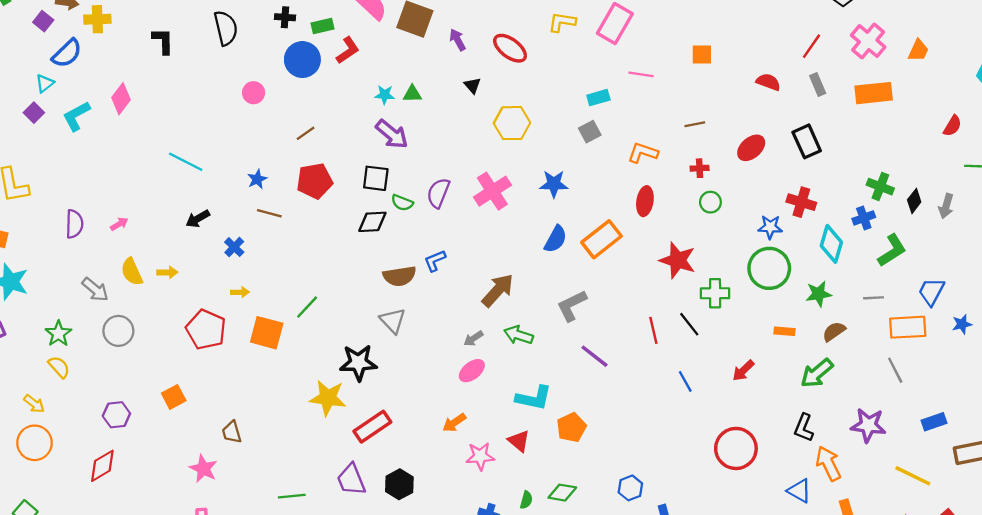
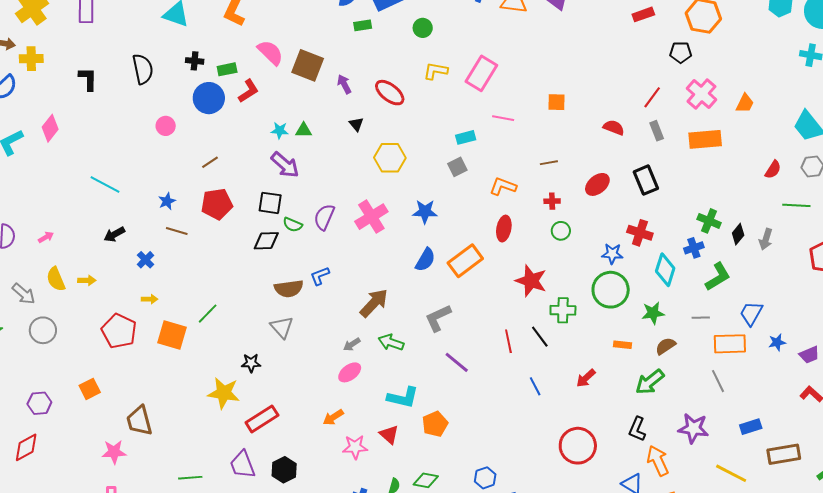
black star: (358, 363) -> (251, 363), size x0.6
brown trapezoid: (232, 432) -> (139, 421), size x1.5
pink star: (203, 469) -> (114, 452), turned -30

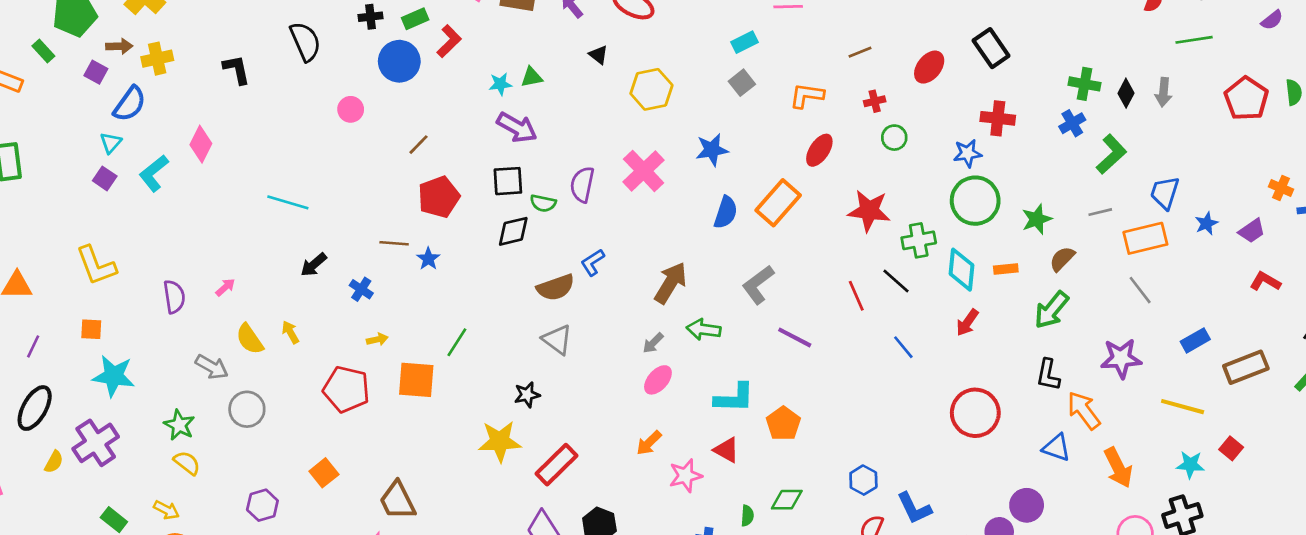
blue star: (167, 201) -> (428, 259), moved
red ellipse: (504, 229) -> (819, 150), turned 35
cyan diamond: (665, 270) -> (962, 270), moved
yellow arrow: (87, 280) -> (290, 332), turned -108

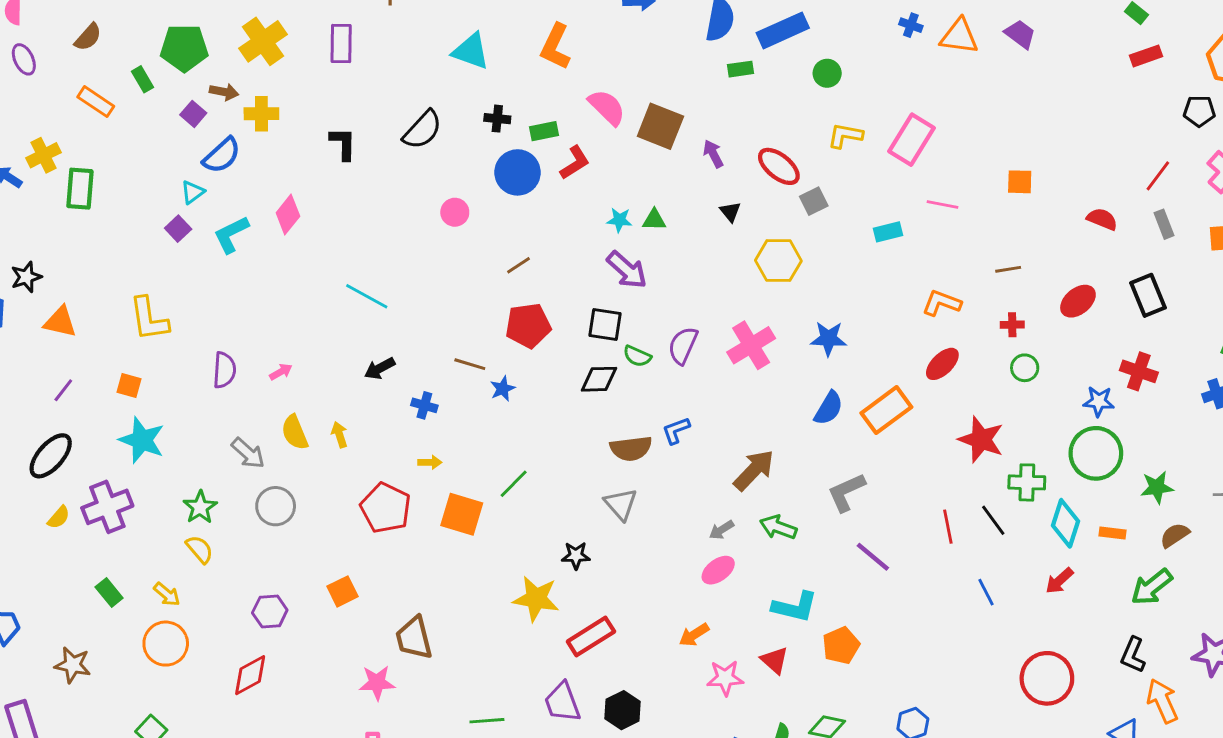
black semicircle: (305, 42) -> (422, 130), turned 54
gray square: (742, 83) -> (814, 201), moved
blue cross: (361, 289) -> (424, 405), turned -30

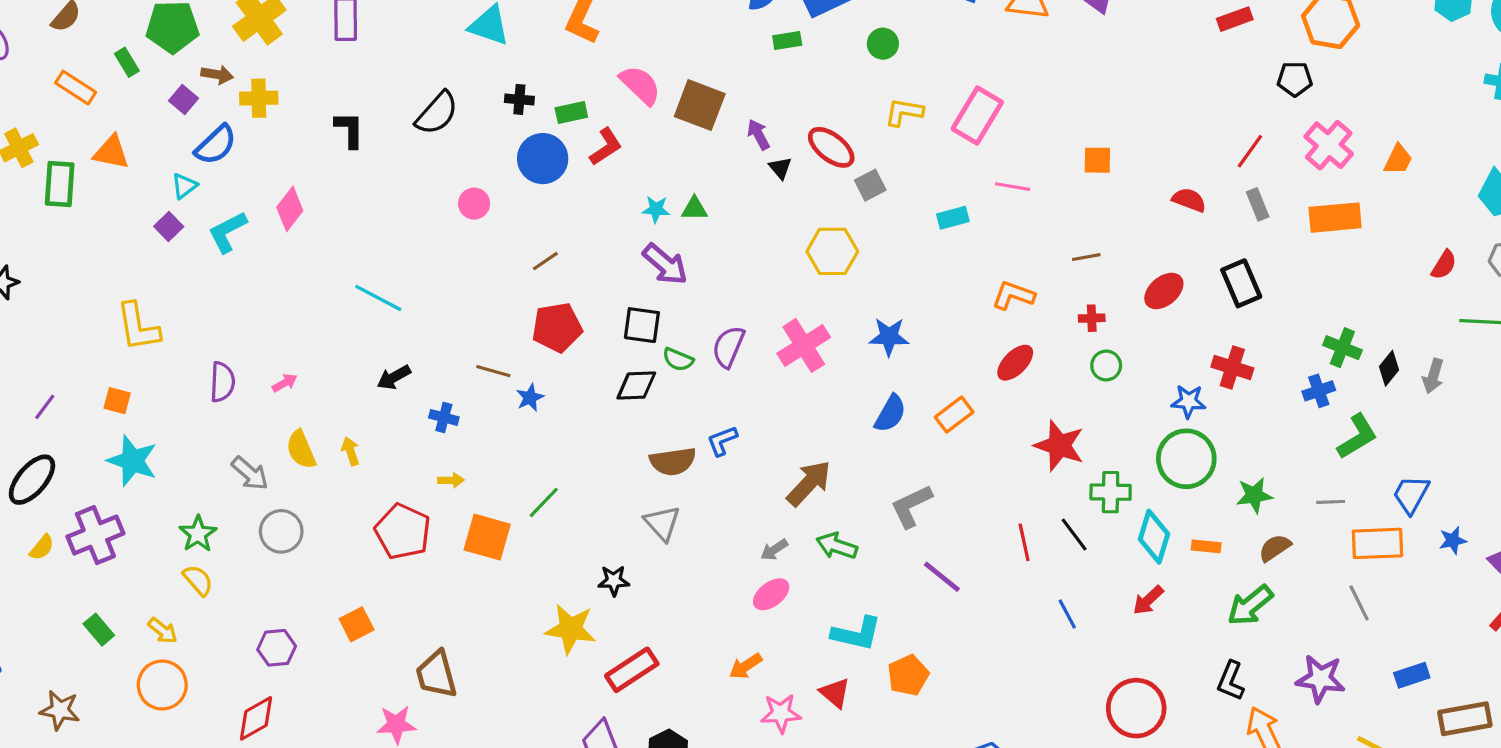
black triangle: (730, 212) -> (780, 168), moved
orange triangle: (60, 322) -> (111, 152), moved
orange rectangle: (886, 410) -> (954, 415), size x0.7

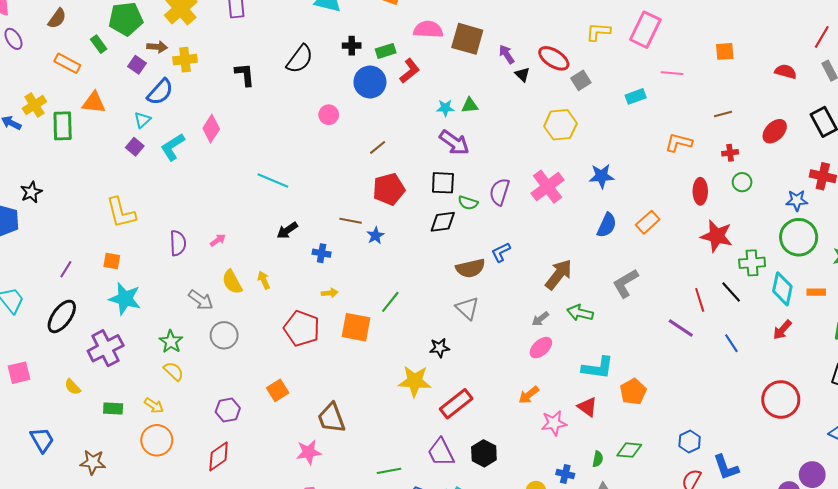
pink semicircle: (640, 85) -> (428, 29), turned -36
red ellipse: (1015, 363) -> (700, 191), moved, turned -40
yellow semicircle: (42, 547) -> (73, 387), moved, turned 102
purple line: (942, 577) -> (681, 328), moved
green rectangle: (99, 630) -> (113, 408), turned -42

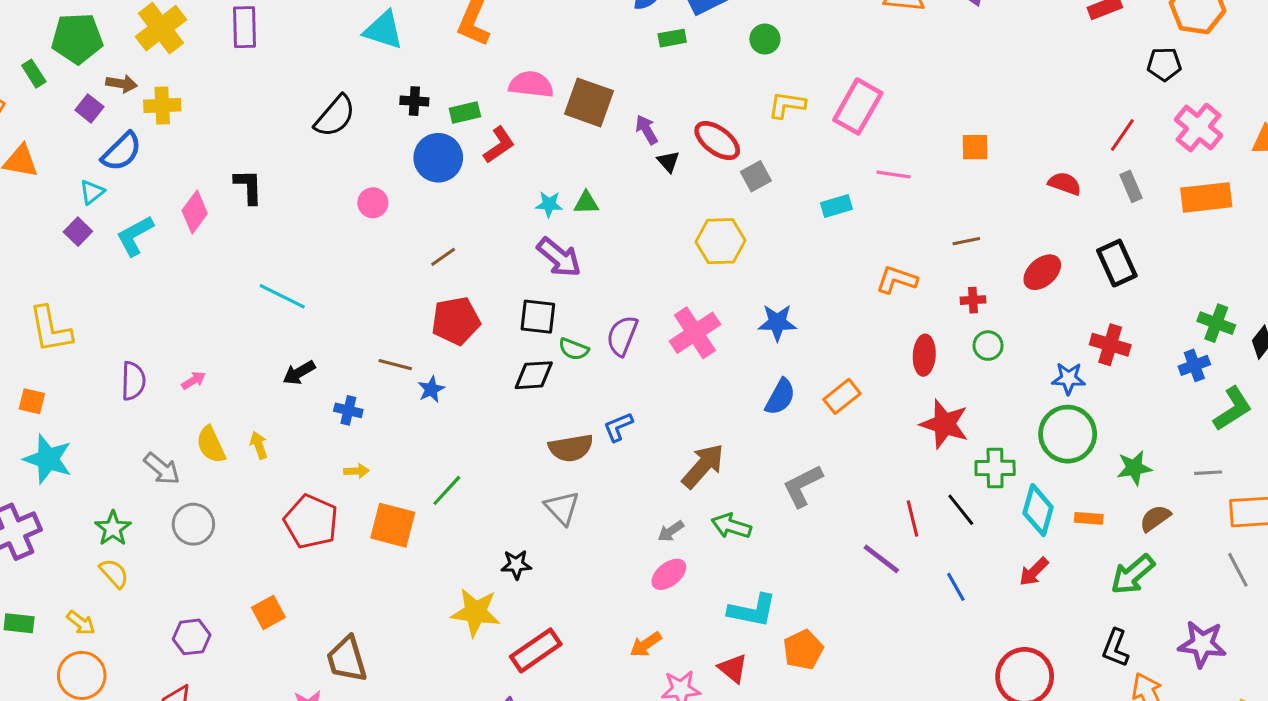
black L-shape: (245, 75) -> (248, 187), moved

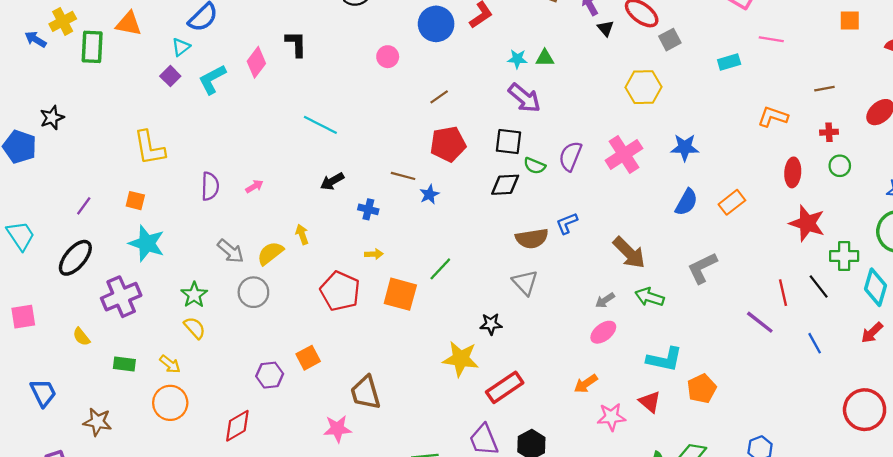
orange square: (975, 147) -> (850, 21), moved
yellow semicircle: (211, 445) -> (270, 253), moved, turned 76
brown arrow: (703, 466) -> (629, 253), turned 93
purple hexagon: (192, 637) -> (270, 375), moved

